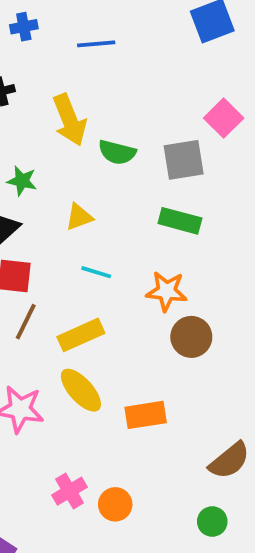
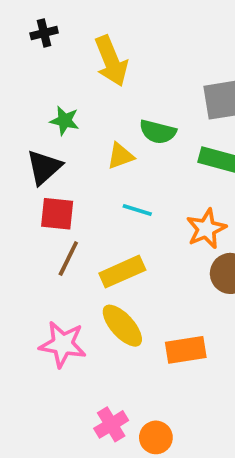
green semicircle: (117, 152) -> (158, 132), moved
orange star: (167, 291) -> (206, 229), turned -30

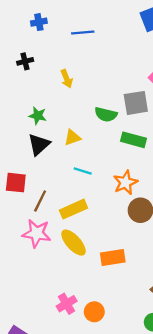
yellow arrow: (111, 61) -> (67, 79), size x0.6
green semicircle: (158, 132) -> (106, 114), moved
black triangle: (44, 167) -> (39, 144), moved
red square: (57, 214) -> (16, 183), moved
pink star: (63, 344) -> (37, 233), moved

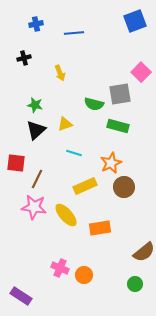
yellow rectangle: (73, 209) -> (85, 186), moved
pink cross: (67, 304) -> (60, 268), turned -36

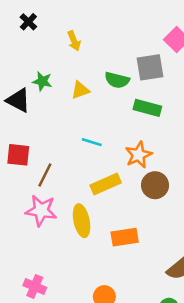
black cross: (24, 58) -> (28, 22), turned -32
yellow triangle: (65, 124) -> (80, 90), moved
black triangle: (36, 130) -> (18, 100), moved, turned -50
yellow ellipse: (66, 215) -> (82, 221), turned 30
pink cross: (60, 268) -> (35, 286), moved

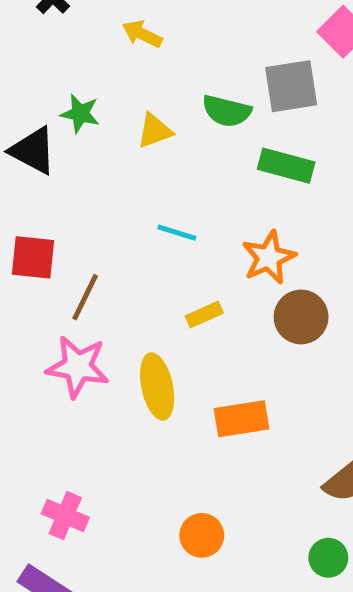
yellow arrow: (74, 41) -> (142, 34), turned 138
yellow rectangle: (106, 184) -> (204, 314), size x0.6

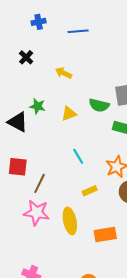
cyan line: (177, 233) -> (78, 156), turned 42

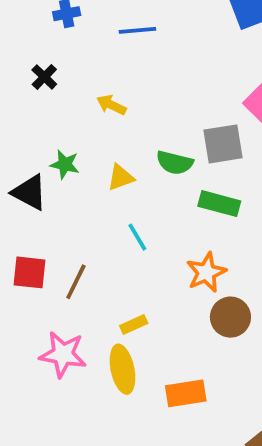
cyan line: (78, 156) -> (137, 237), moved
brown line: (40, 183) -> (76, 282), moved
yellow rectangle: (90, 191) -> (134, 325), moved

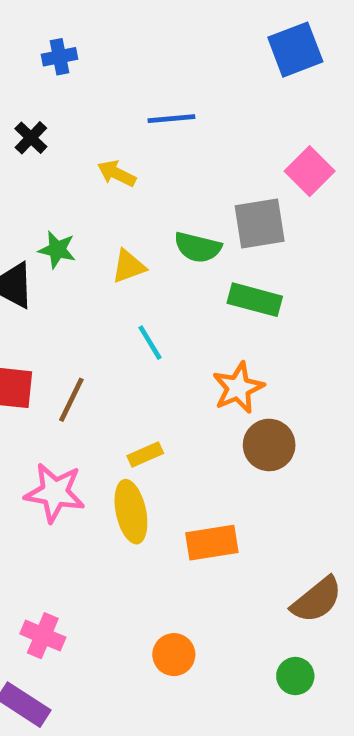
blue line: (137, 30) -> (171, 119), moved

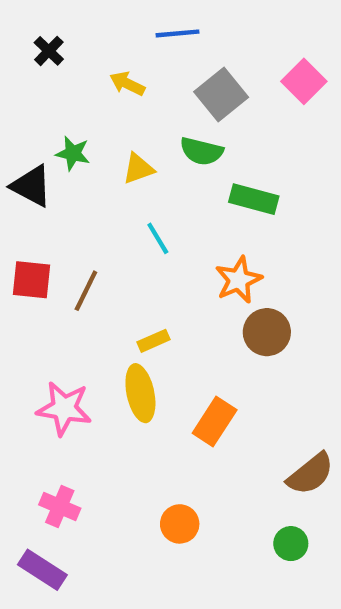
gray square: (260, 223) -> (221, 95), moved, turned -30
pink star: (55, 493) -> (64, 408), moved
orange rectangle: (212, 543) -> (215, 421), turned -48

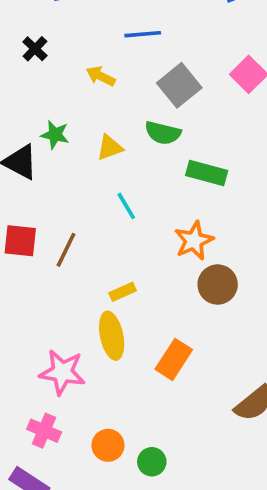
pink star: (64, 408) -> (62, 372), moved
orange circle: (180, 524) -> (108, 445), moved
green circle: (291, 544) -> (152, 462), moved

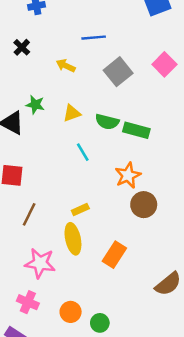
green semicircle: (163, 133) -> (107, 122), moved
brown line: (66, 250) -> (29, 214), moved

